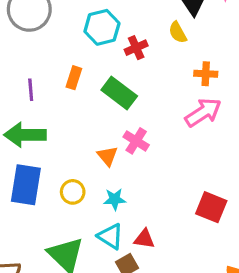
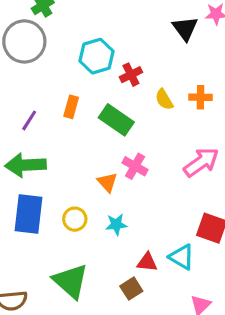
yellow semicircle: (178, 32) -> (164, 100), moved
purple line: (31, 90) -> (29, 120), turned 40
pink arrow: (203, 112) -> (201, 162), moved
cyan triangle: (110, 236) -> (182, 257), moved

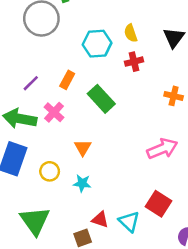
red cross: (131, 75) -> (134, 62), moved
yellow semicircle: (164, 100) -> (131, 33), moved
pink cross: (135, 166) -> (54, 112), moved

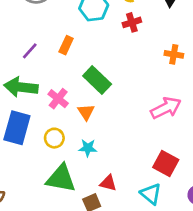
green rectangle: (101, 99) -> (97, 80), moved
pink cross: (54, 112) -> (58, 99), moved
green triangle: (35, 221) -> (61, 178), moved, turned -40
cyan triangle: (129, 222) -> (151, 194), moved

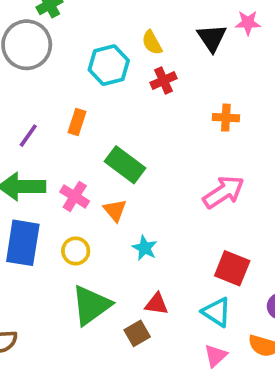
cyan star: (88, 148) -> (145, 248), moved, turned 30
green triangle: (61, 178) -> (91, 305), turned -40

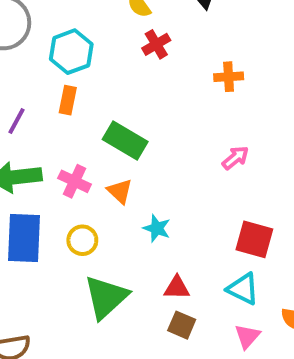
cyan hexagon: (109, 65) -> (71, 52), moved
pink arrow: (224, 192) -> (235, 158), size x0.6
brown square: (137, 333) -> (182, 325), moved, turned -30

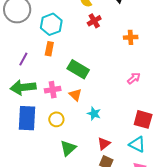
pink cross: (74, 181) -> (53, 90), turned -35
red triangle: (177, 288) -> (104, 144), turned -40
green triangle: (106, 297) -> (68, 148), size x0.7

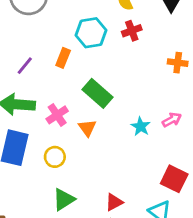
cyan hexagon: (51, 24) -> (91, 33), moved
pink cross: (53, 90) -> (57, 115), turned -35
cyan star: (94, 114) -> (141, 127), moved

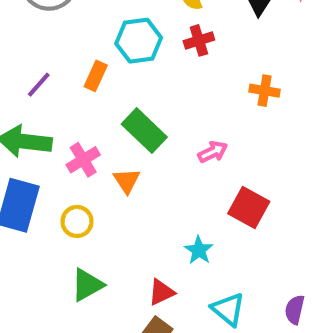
pink arrow: (172, 120) -> (213, 152), moved
cyan star: (141, 127) -> (199, 250), moved
red square: (174, 179) -> (249, 207), moved

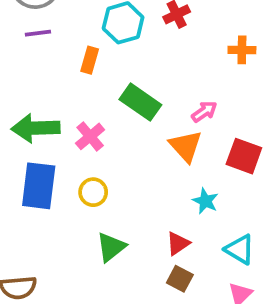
purple line: (39, 85) -> (38, 33), moved, turned 50
orange triangle: (127, 181) -> (186, 146), moved, size x1.4

